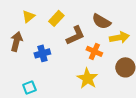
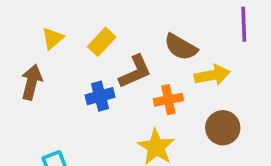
orange cross: (94, 51) -> (168, 100), turned -35
blue cross: (42, 53) -> (100, 96), moved

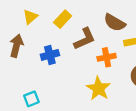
blue cross: (100, 96) -> (50, 55), moved

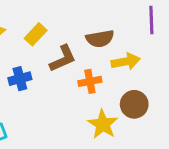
brown semicircle: (115, 23) -> (100, 39), turned -40
yellow star: (98, 88) -> (103, 124), moved

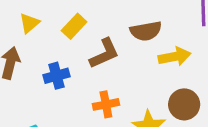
orange cross: (90, 81) -> (106, 104), moved

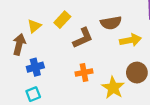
yellow triangle: (29, 23) -> (34, 26), moved
blue cross: (56, 76) -> (35, 67), moved

